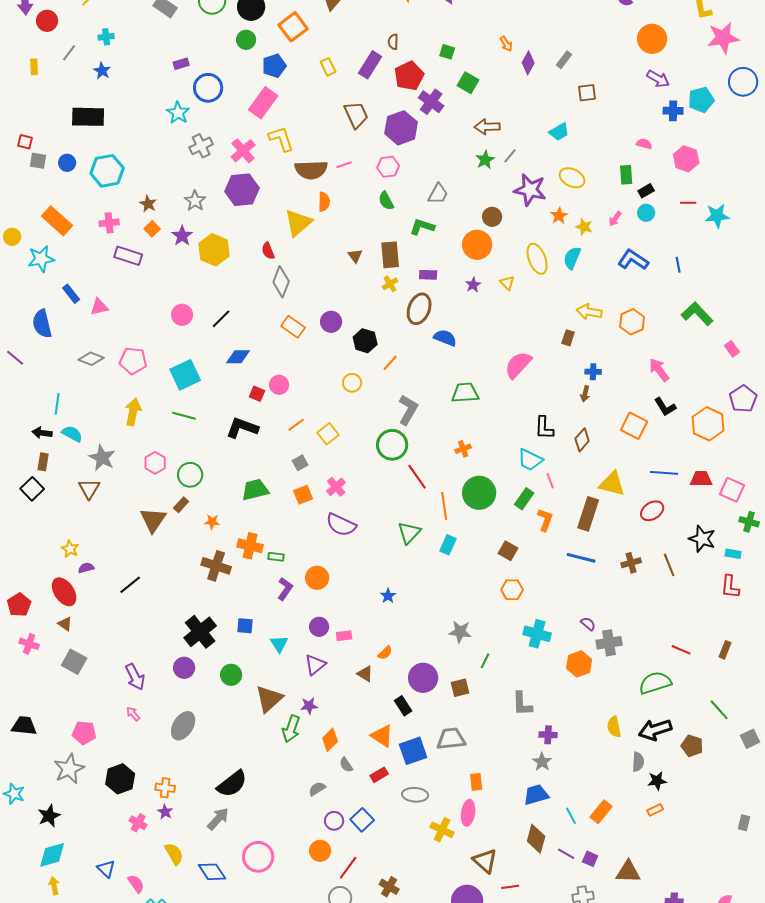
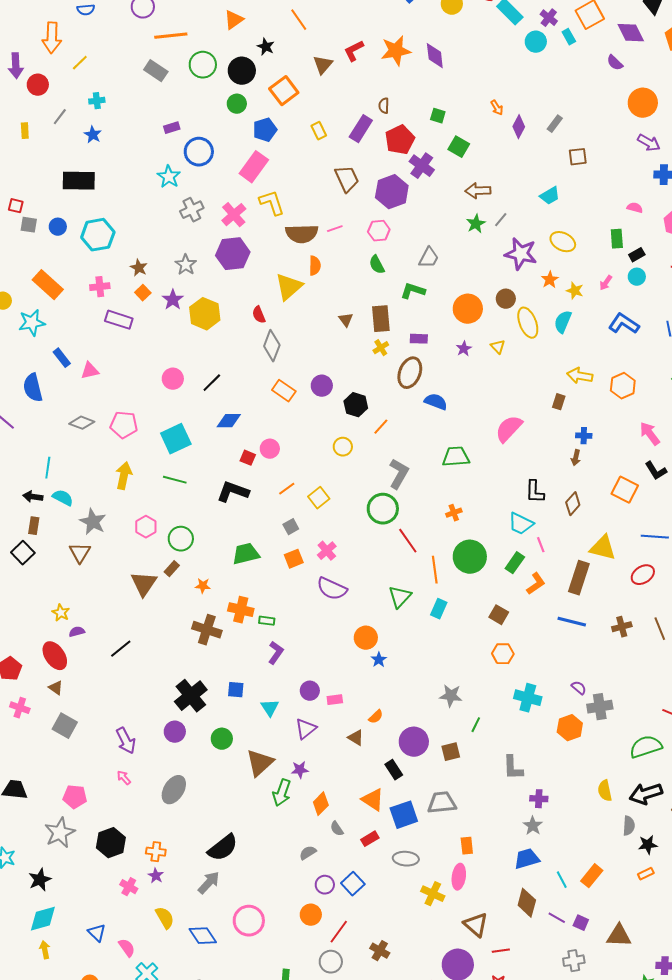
brown circle: (492, 217) -> (506, 299), moved
orange L-shape: (545, 520) -> (536, 584), turned 35
orange circle: (317, 578) -> (366, 638), moved

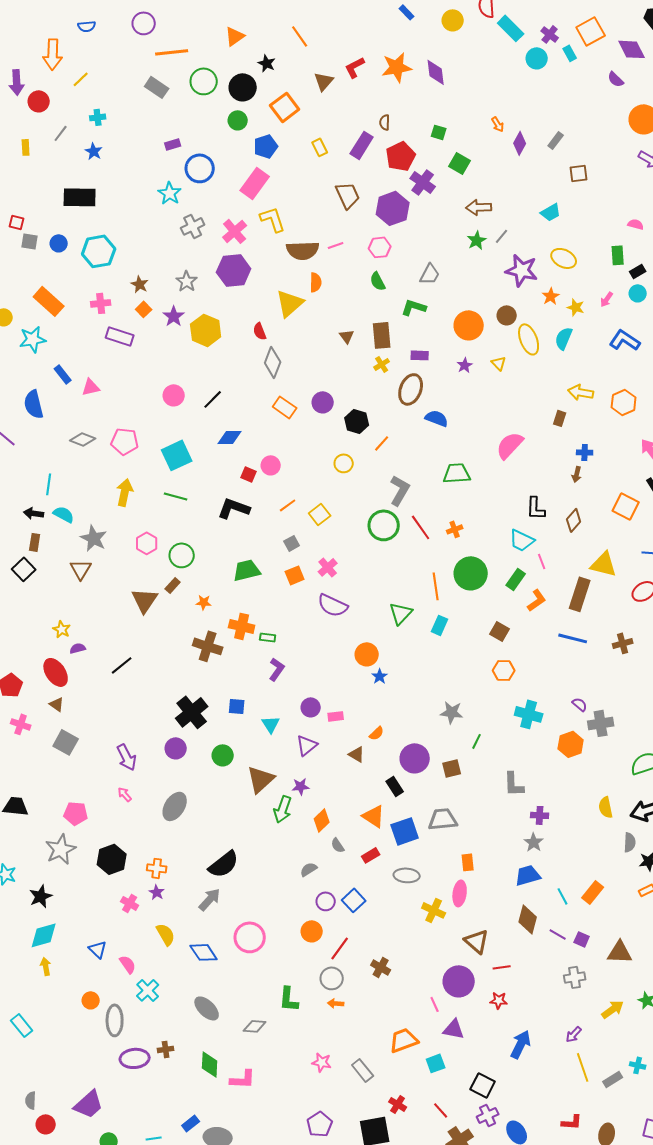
red line: (408, 541) -> (421, 527), moved

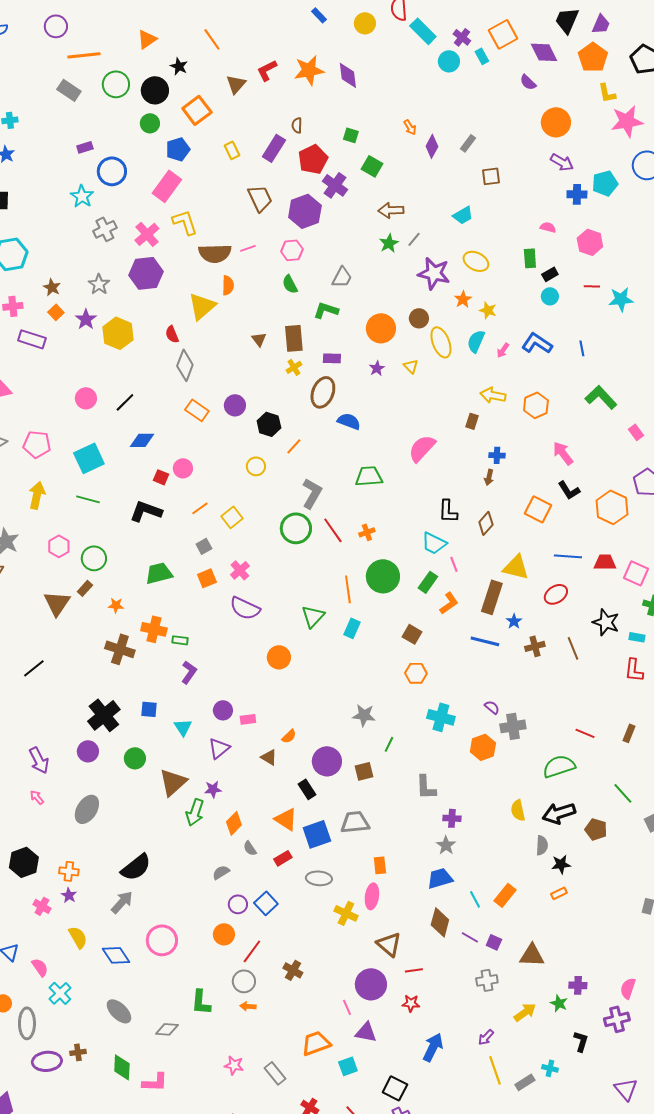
pink arrow: (607, 299) -> (503, 350), moved
blue star: (380, 676) -> (514, 621), moved

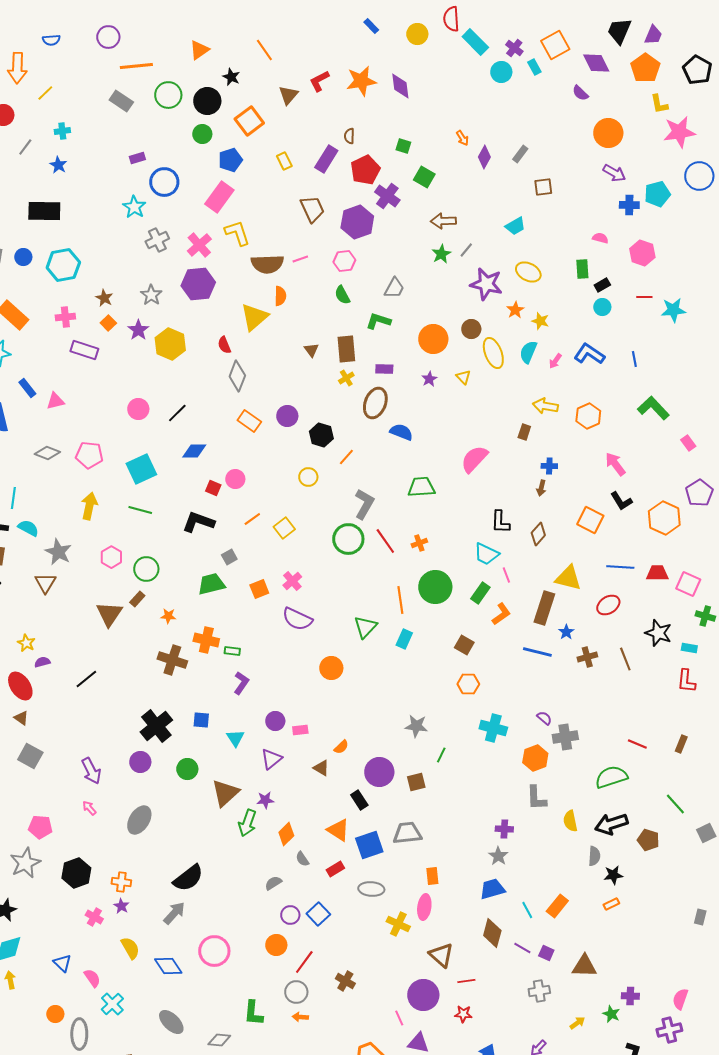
gray square: (204, 546) -> (229, 557), moved
gray L-shape: (426, 787) -> (536, 798), moved
yellow arrow: (525, 1012) -> (577, 1023), size x0.7

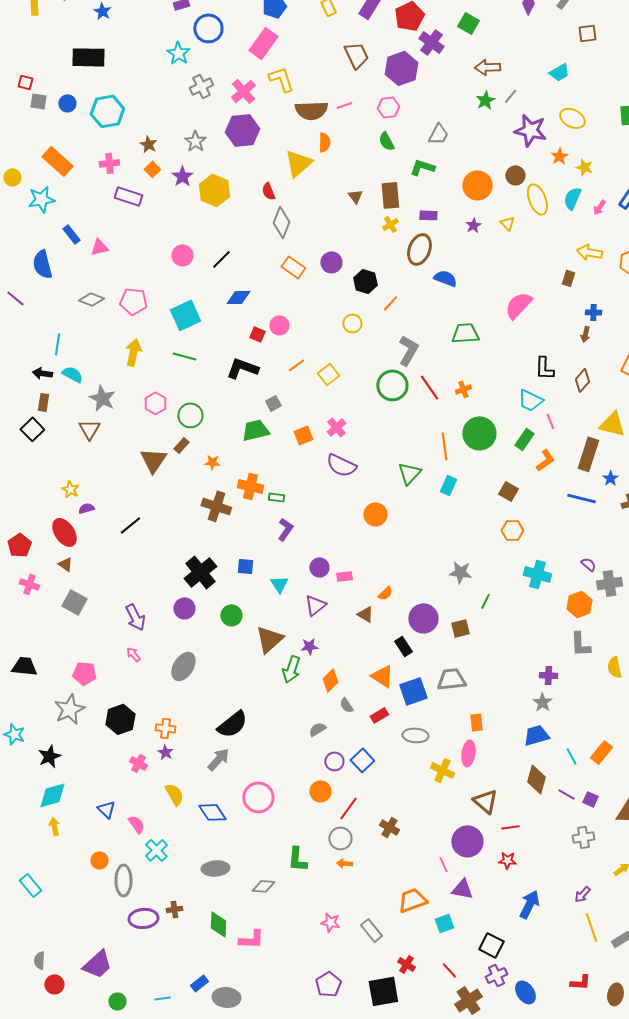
gray ellipse: (171, 1022) -> (215, 868), turned -48

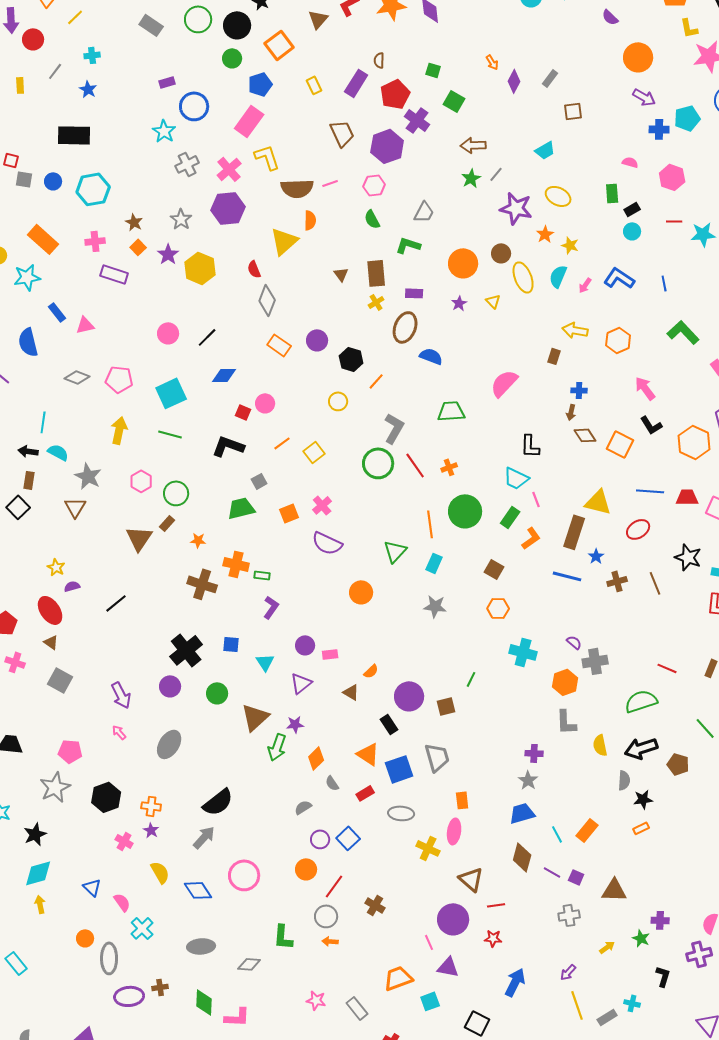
brown diamond: (582, 380) -> (585, 435), moved, turned -75
gray star: (460, 572) -> (435, 606), moved
gray trapezoid: (451, 679) -> (437, 757), turned 80

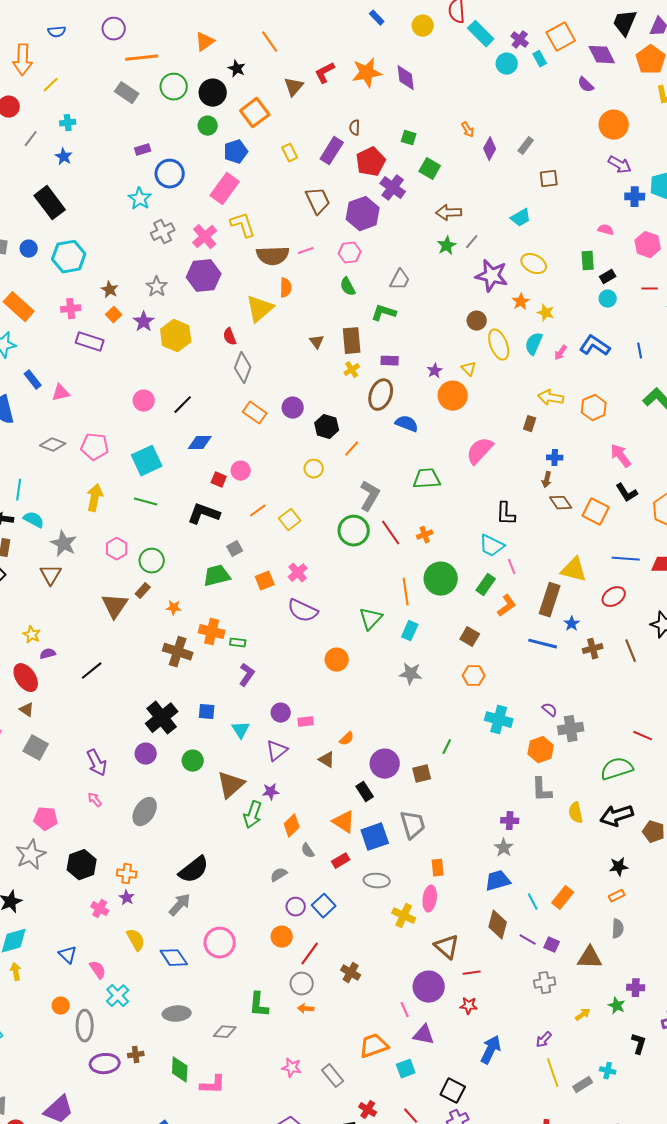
black rectangle: (74, 135) -> (50, 203), turned 52
orange circle: (463, 263) -> (453, 396), moved
gray semicircle: (624, 780) -> (618, 929), moved

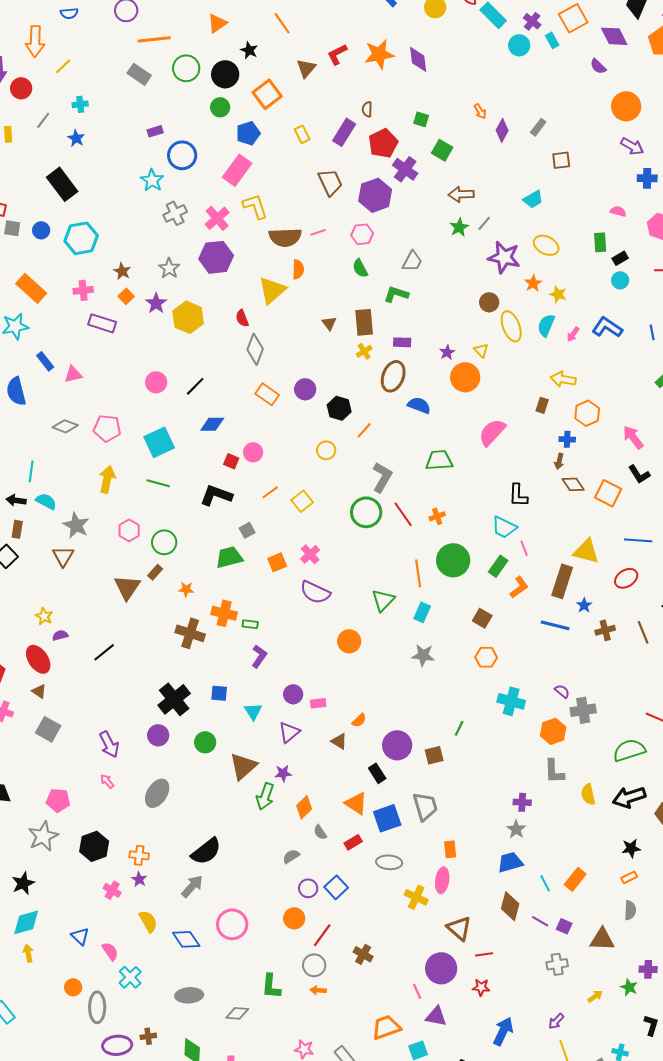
orange hexagon: (594, 408) -> (587, 413), moved

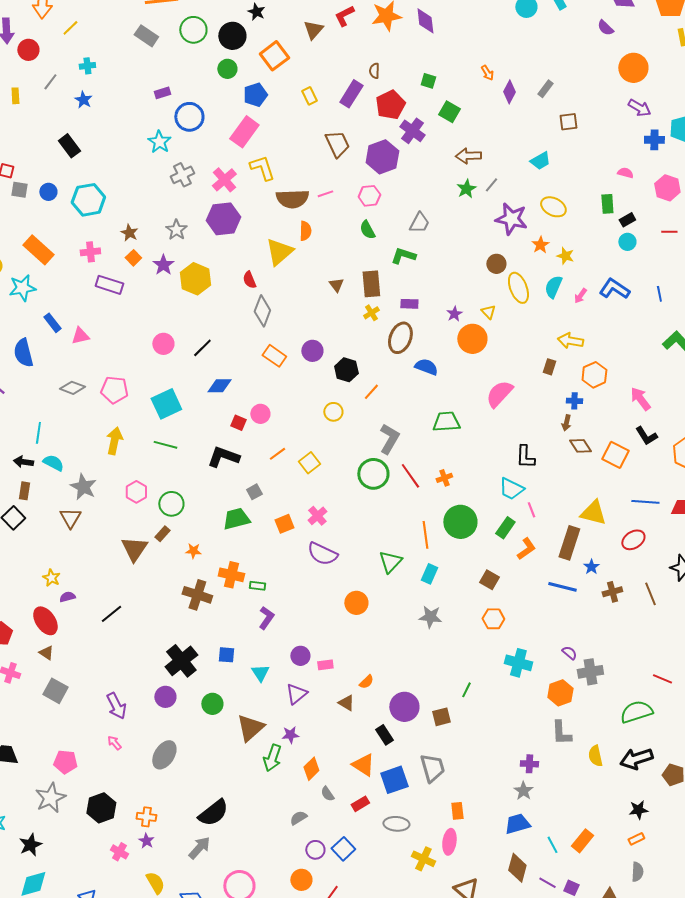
black rectangle: (62, 184) -> (69, 146), size x0.7

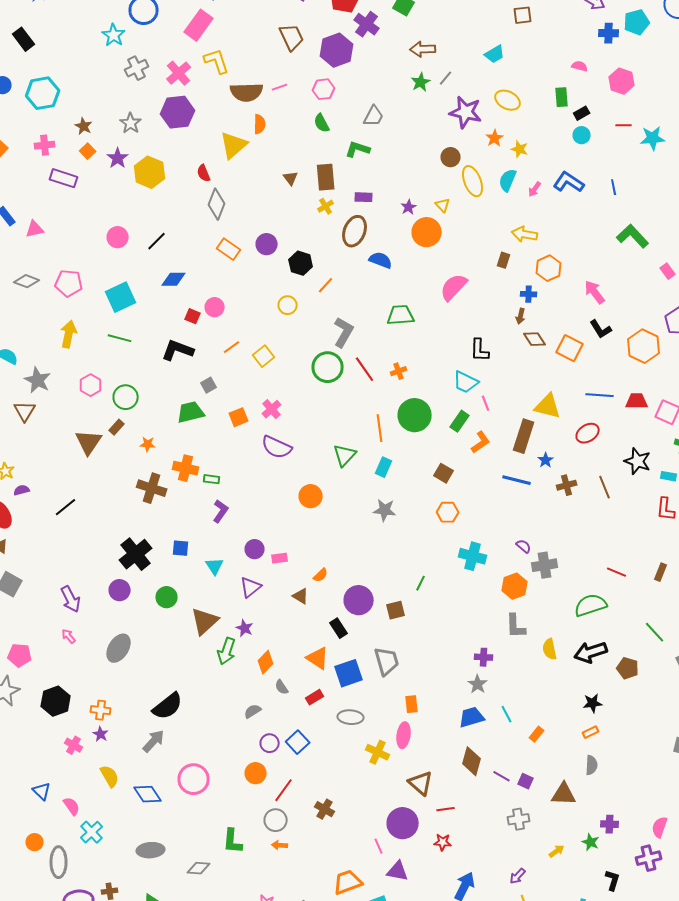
purple star: (290, 735) -> (245, 628), turned 30
orange rectangle: (582, 841) -> (537, 734), size x0.7
cyan line: (552, 845) -> (507, 714), moved

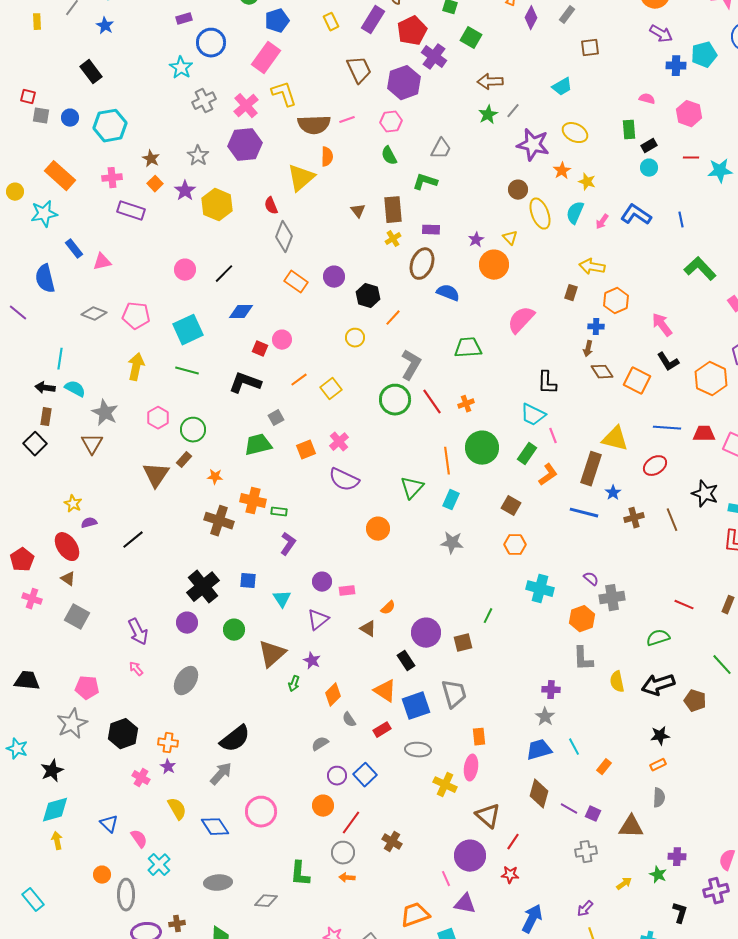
green semicircle: (591, 605) -> (658, 638), size x0.7
green arrow: (227, 651) -> (294, 684), size x0.6
red line: (446, 809) -> (513, 842), turned -48

